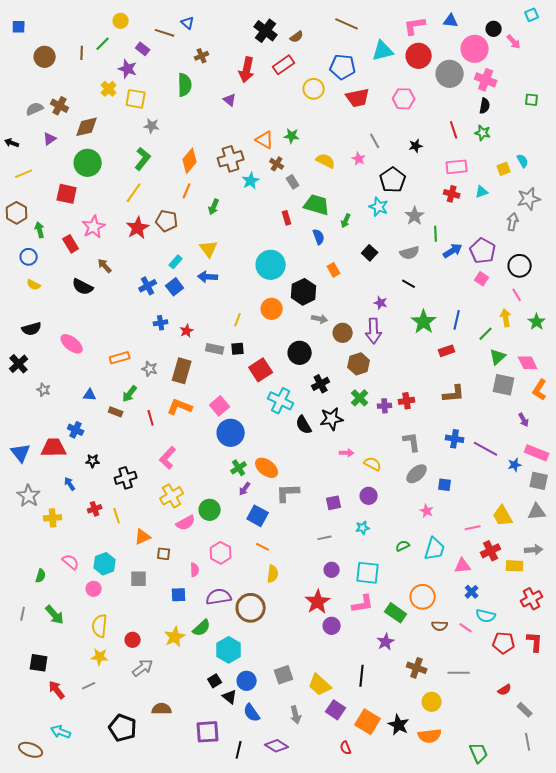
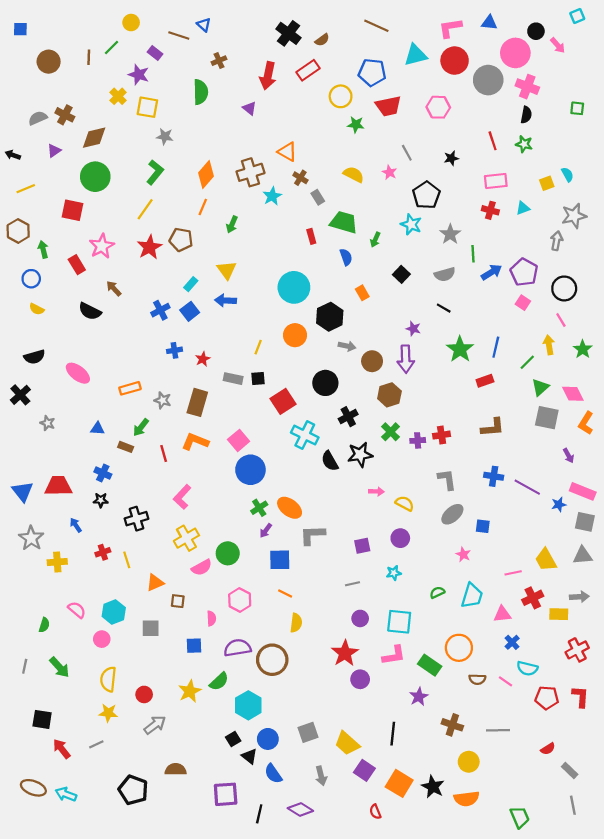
green star: (292, 136) -> (356, 125), moved
blue cross: (76, 430) -> (103, 473), moved
blue square: (258, 516) -> (280, 560), turned -30
brown ellipse: (31, 750) -> (33, 788), moved

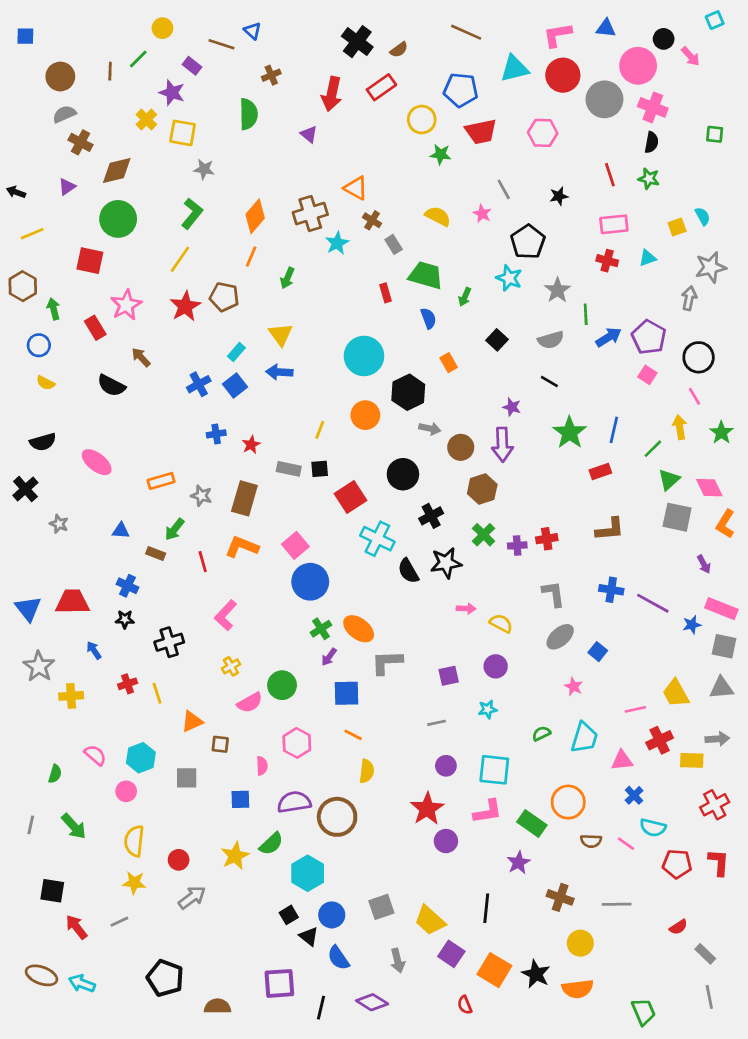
gray semicircle: (38, 118) -> (64, 114), moved
blue square: (483, 526) -> (598, 652), turned 32
yellow cross: (186, 538) -> (231, 666), size x0.6
brown semicircle: (176, 769) -> (218, 1006), moved

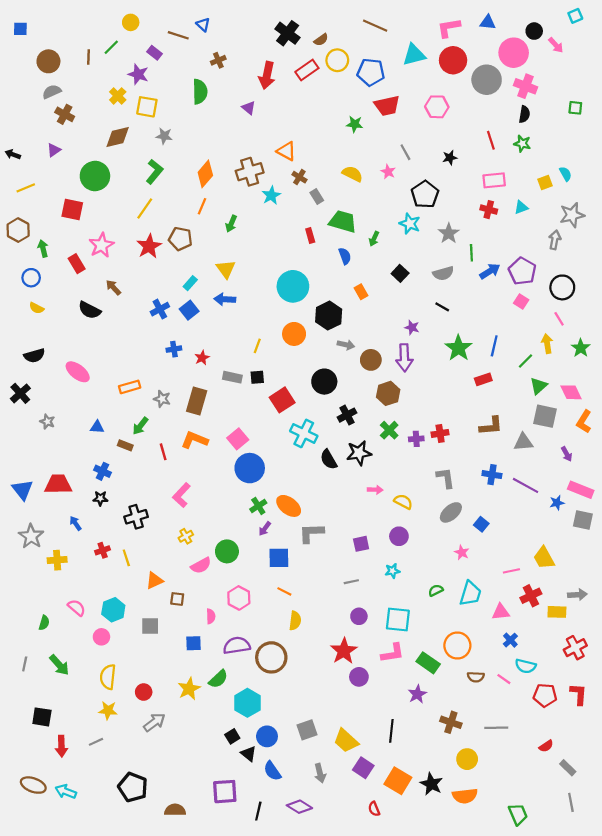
yellow circle: (422, 120) -> (337, 60), moved
brown diamond: (117, 171) -> (118, 137), moved
gray triangle: (721, 688) -> (523, 442), moved
red arrow: (76, 927) -> (61, 746), turned -144

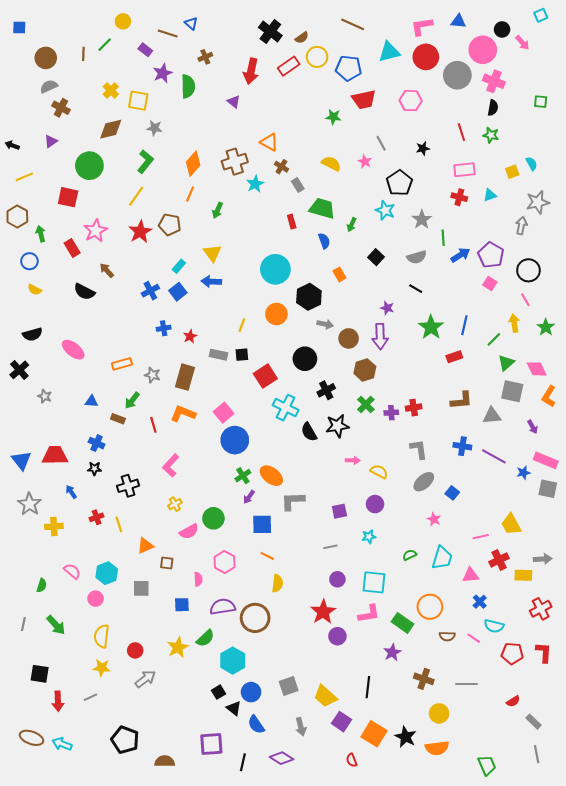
purple star: (138, 74) -> (163, 73), moved, turned 30

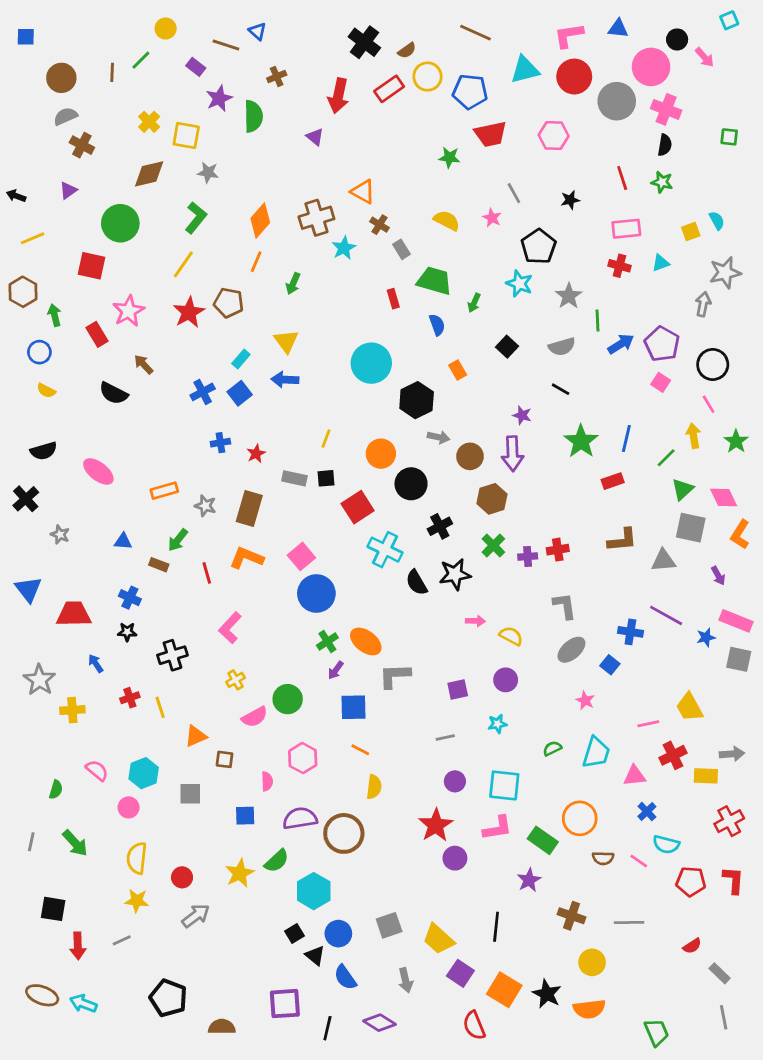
orange circle: (276, 314) -> (381, 454), moved
blue cross: (462, 446) -> (630, 632), moved
blue triangle: (21, 460) -> (28, 589), moved
red semicircle: (352, 760) -> (474, 1025), size x1.5

